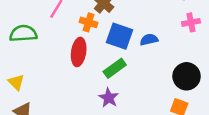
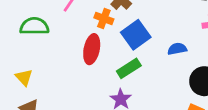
blue square: (119, 36) -> (136, 35), turned 32
blue semicircle: (149, 40) -> (177, 49), moved

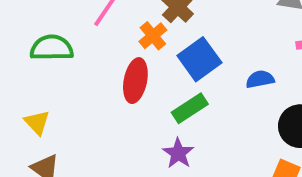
orange cross: (104, 18) -> (153, 36), turned 30

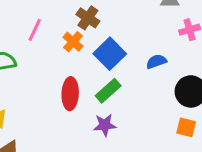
red ellipse: (135, 81) -> (70, 94), moved
purple star: (178, 153) -> (105, 125), turned -30

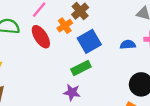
blue semicircle: (156, 62) -> (128, 45), moved
red ellipse: (70, 94) -> (41, 37), moved, turned -50

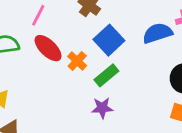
orange cross: (65, 26) -> (77, 61), moved
blue semicircle: (128, 45) -> (157, 33), size x1.5

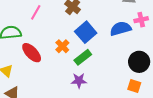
red ellipse: (48, 48) -> (32, 53), moved

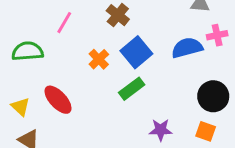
orange cross: (62, 46) -> (99, 59), moved
red ellipse: (32, 53) -> (58, 100), moved
purple star: (79, 81) -> (161, 130), moved

